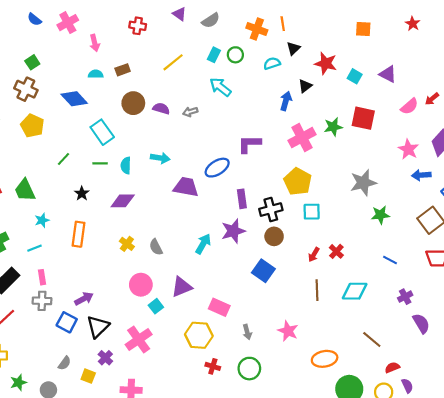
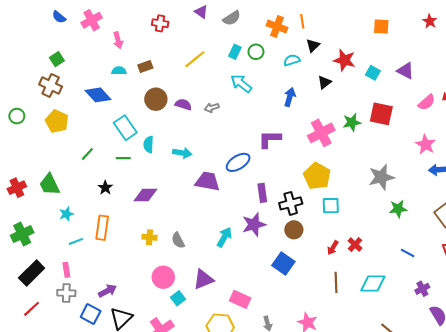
blue arrow: (286, 101) -> (290, 97), moved
cyan semicircle: (126, 165) -> (149, 144), moved
yellow cross: (127, 244) -> (150, 237), turned -32
cyan line: (34, 248) -> (76, 241), moved

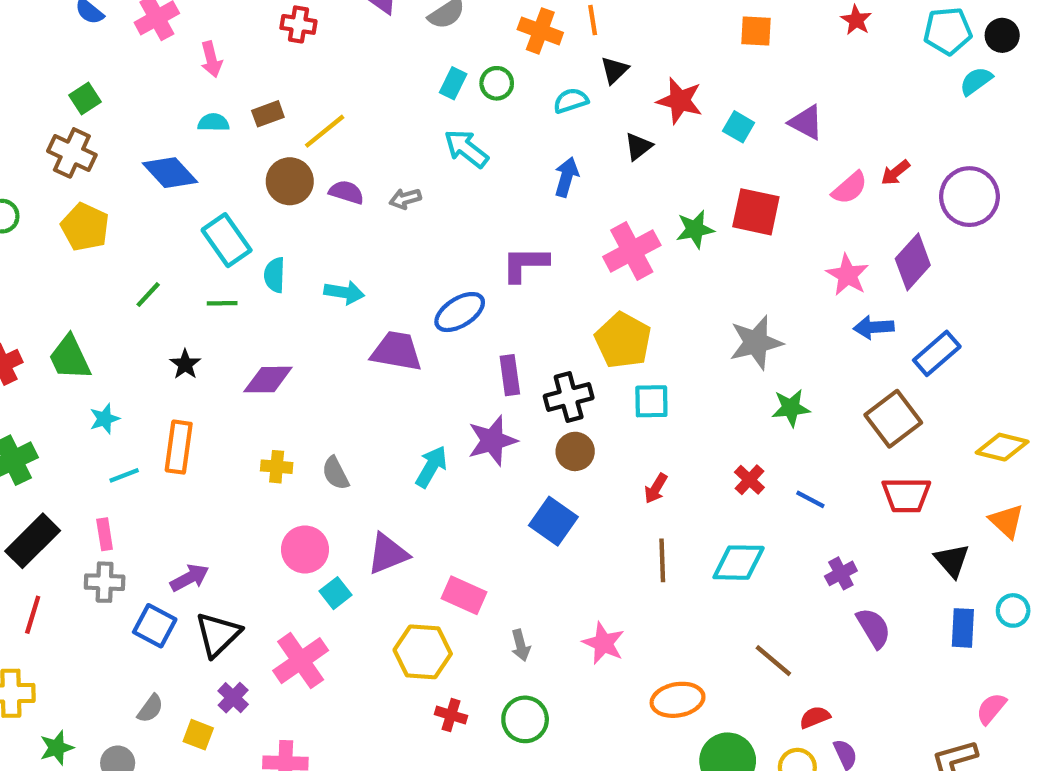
yellow line: (195, 59) -> (325, 131), moved
red cross: (355, 245) -> (749, 480), moved
red line: (32, 309) -> (33, 615), turned -30

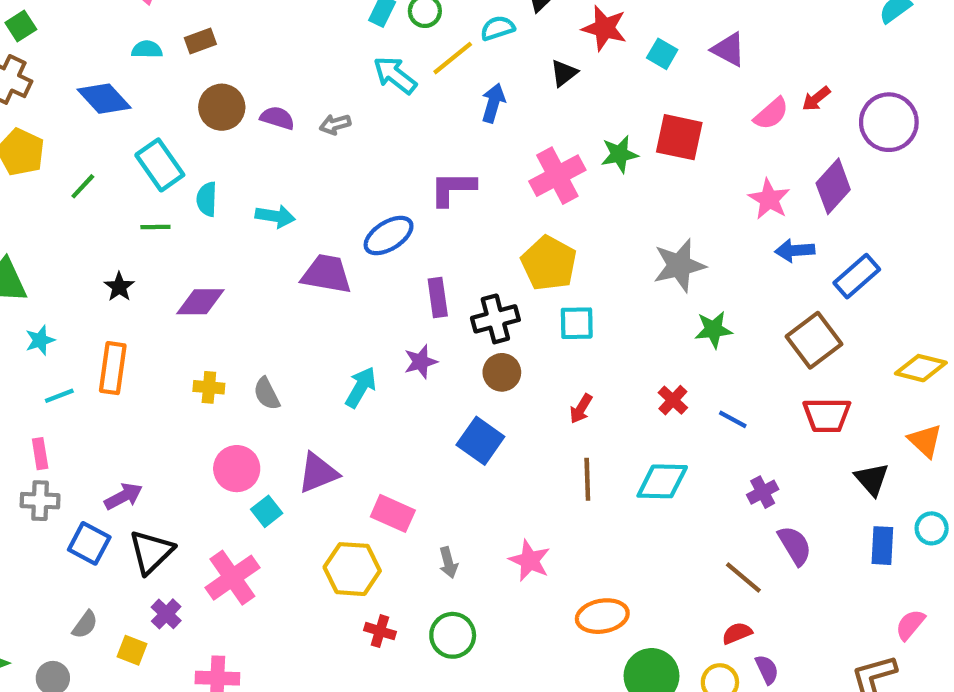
yellow line: (325, 131) -> (453, 58), moved
green line: (148, 295) -> (83, 186), moved
purple star: (492, 441) -> (421, 362), size x0.7
brown line: (773, 661) -> (743, 578), moved

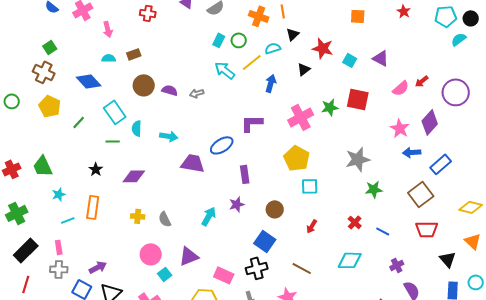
black cross: (495, 319) -> (257, 268), moved
brown line: (587, 479) -> (302, 268), moved, turned -60

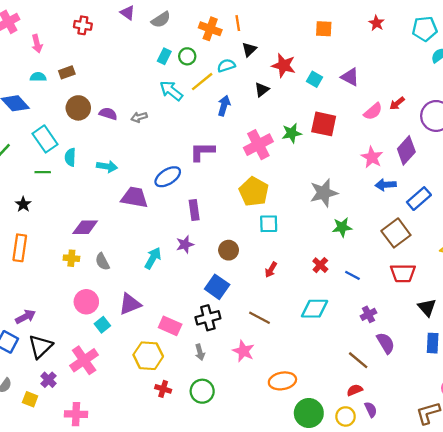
purple diamond: (134, 176) -> (85, 227), moved

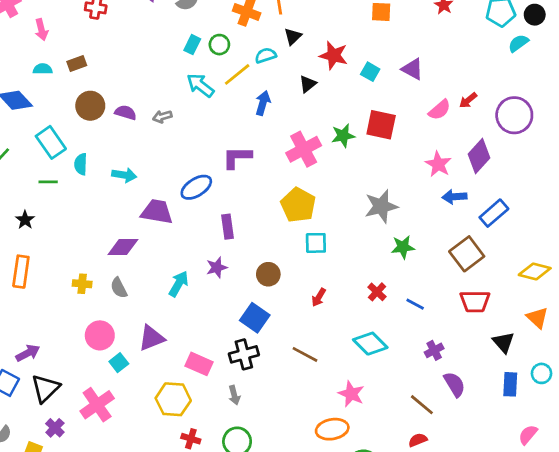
purple diamond: (85, 227) -> (123, 247), moved
cyan diamond: (315, 309) -> (370, 344), turned 44
pink star: (243, 351) -> (351, 394), moved

